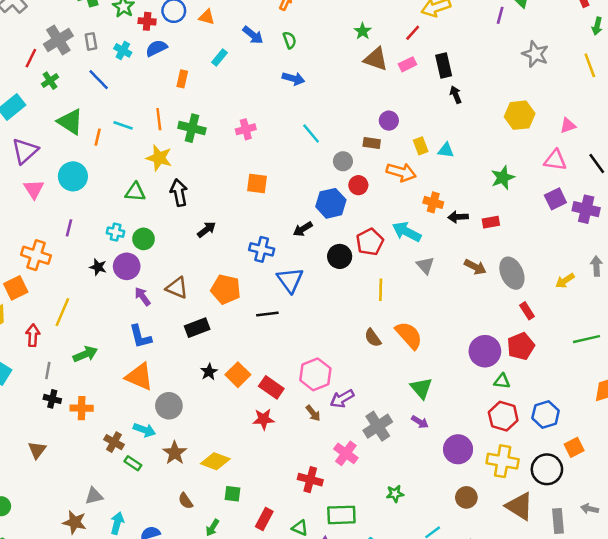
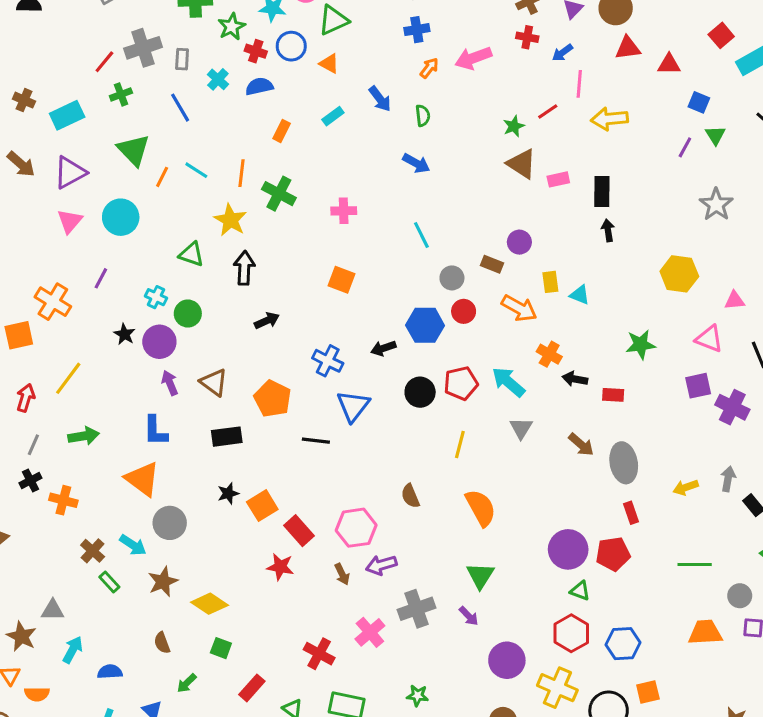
red line: (413, 33) -> (548, 112), moved
brown semicircle: (373, 338) -> (410, 496), moved
black cross: (52, 399) -> (30, 480), turned 35

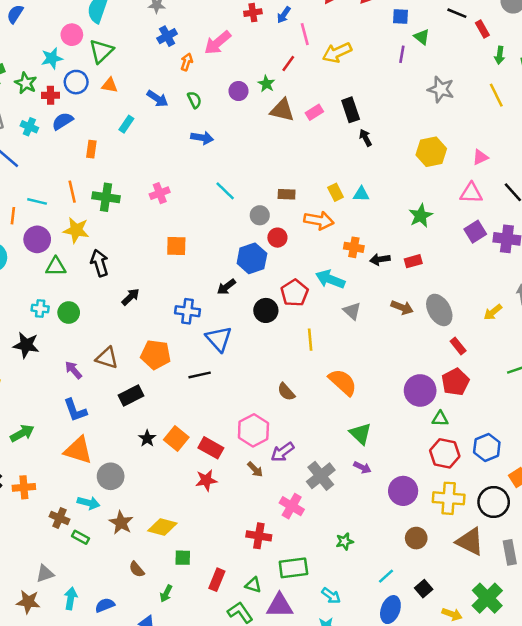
purple circle: (519, 242) -> (238, 91), moved
black star: (124, 334) -> (26, 345), size x1.5
purple circle: (159, 342) -> (37, 239), moved

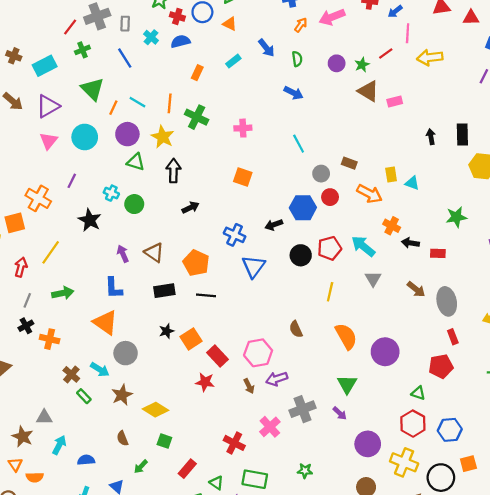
black rectangle: (351, 110) -> (462, 134), moved
black line: (200, 375) -> (206, 295), moved
purple circle: (420, 390) -> (385, 352), moved

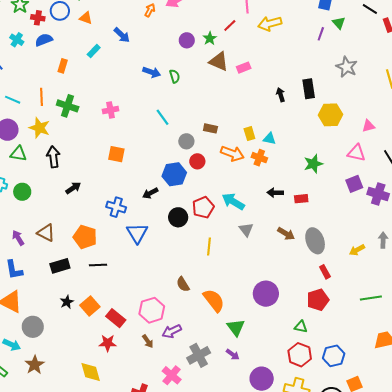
green semicircle: (297, 59) -> (175, 76), moved
orange cross: (392, 226) -> (259, 158), moved
orange semicircle: (346, 336) -> (214, 300), moved
yellow diamond: (155, 410) -> (91, 372), moved, turned 50

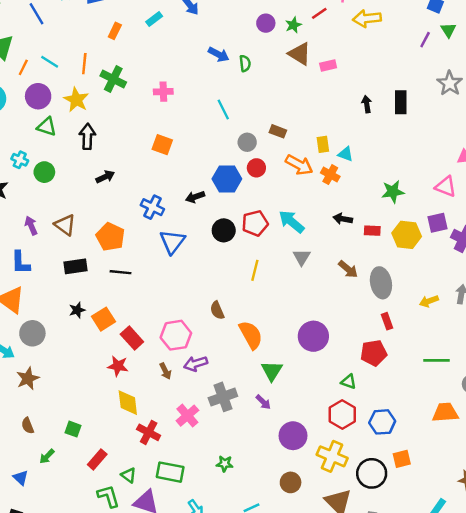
yellow hexagon: (330, 115) -> (407, 235), moved
yellow diamond: (91, 372) -> (128, 403), moved

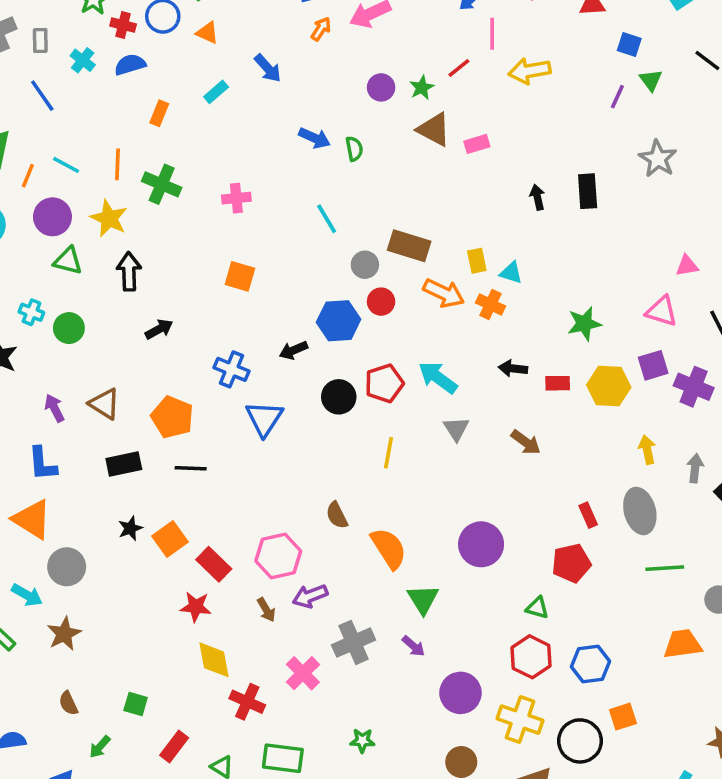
brown rectangle: (278, 131) -> (409, 246), size x1.6
gray ellipse: (381, 283) -> (640, 511), moved
yellow arrow: (429, 301) -> (647, 450), moved, turned 102

